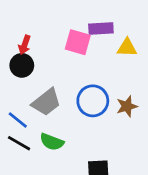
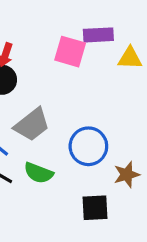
blue circle: (93, 101) -> (88, 146), moved
brown star: (127, 106) -> (127, 175), moved

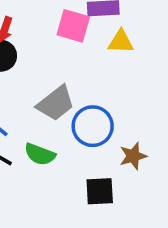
yellow triangle: (130, 58) -> (121, 42), moved
gray trapezoid: (32, 125) -> (56, 103), moved

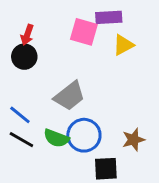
yellow triangle: (121, 42) -> (123, 45), turned -30
blue circle: (93, 126) -> (84, 135), moved

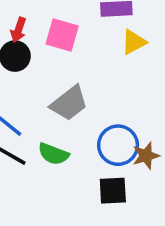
pink square: (84, 32) -> (62, 35), moved
blue circle: (84, 135) -> (118, 145), moved

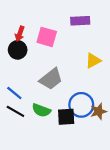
yellow triangle: (134, 42) -> (93, 61), moved
black square: (113, 191) -> (66, 117), moved

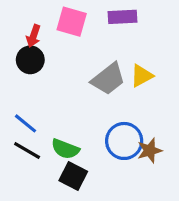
pink square: (47, 37) -> (72, 22), moved
gray trapezoid: (51, 79) -> (108, 79), moved
black square: (66, 117) -> (73, 176), moved, turned 30

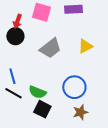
gray trapezoid: (108, 79) -> (50, 48), moved
blue line: (25, 123) -> (12, 76), turned 35
brown star: (150, 151) -> (80, 112), moved

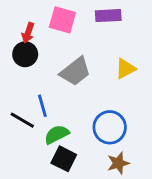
blue line: (12, 76) -> (42, 106), moved
green semicircle: (37, 92) -> (57, 134), turned 132
black line: (13, 93) -> (22, 120), moved

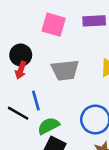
red arrow: (28, 33) -> (21, 70), moved
gray trapezoid: (75, 71) -> (65, 70), turned 32

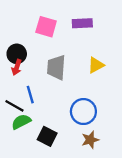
gray trapezoid: (65, 70) -> (56, 67), turned 100
green semicircle: (49, 126) -> (21, 122), moved

